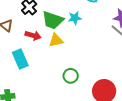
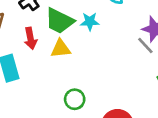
red arrow: (33, 35) -> (30, 38), turned 56

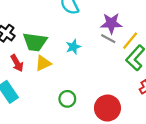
cyan star: (90, 22) -> (73, 47), moved

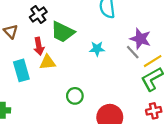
yellow triangle: (43, 63) -> (48, 62), moved

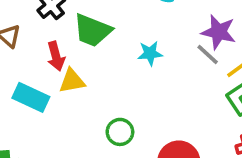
cyan rectangle: (21, 70) -> (31, 97), turned -45

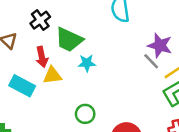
cyan star: (150, 53) -> (87, 63), moved

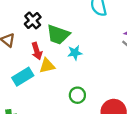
cyan rectangle: (22, 86) -> (23, 77), turned -54

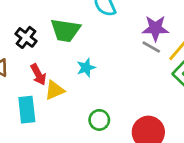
green trapezoid: (58, 35) -> (65, 30), moved
cyan rectangle: (23, 77) -> (27, 110), turned -54

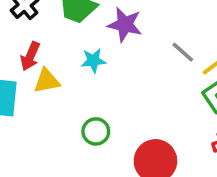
purple star: (155, 28) -> (125, 25), moved
red arrow: (38, 75) -> (30, 56), turned 40

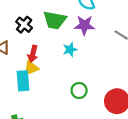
yellow triangle: (47, 81) -> (31, 68), moved

